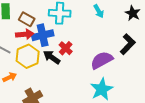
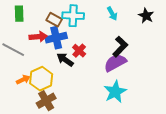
brown rectangle: (27, 19) -> (54, 20), moved
black L-shape: (128, 44) -> (120, 47), moved
yellow hexagon: (28, 56) -> (41, 79), moved

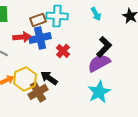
brown rectangle: (54, 20) -> (38, 20), turned -49
black arrow: (65, 60) -> (49, 78), moved
brown cross: (46, 101) -> (38, 92), moved

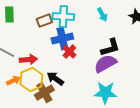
red arrow: (22, 37) -> (28, 60), moved
blue cross: (40, 38) -> (62, 39), moved
black L-shape: (104, 47) -> (110, 48), turned 30
cyan star: (99, 92) -> (105, 93), turned 30

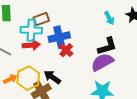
cyan arrow: (102, 15) -> (109, 18), moved
cyan cross: (63, 17) -> (31, 30), moved
red arrow: (28, 60) -> (31, 45), moved

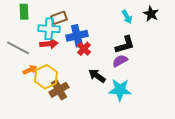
purple semicircle: (102, 62) -> (120, 61), size x0.7
black arrow: (52, 77) -> (97, 76), moved
orange arrow: (10, 79) -> (30, 70), moved

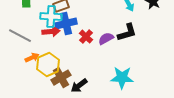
blue cross: (77, 36) -> (66, 24), moved
purple semicircle: (120, 61) -> (106, 39), moved
black arrow: (97, 76) -> (79, 86), moved, turned -72

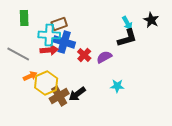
blue cross: (66, 24) -> (64, 42), turned 30
black L-shape: (127, 33) -> (127, 38), moved
cyan star: (122, 78) -> (117, 86), moved, size x0.6
black arrow: (79, 86) -> (77, 94), moved

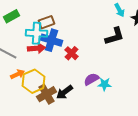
green rectangle: (24, 18) -> (12, 16), turned 63
cyan arrow: (127, 23) -> (120, 10), moved
purple semicircle: (104, 57) -> (92, 79), moved

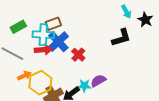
green rectangle: (12, 16) -> (18, 27), moved
blue cross: (52, 40) -> (58, 42), turned 30
cyan star: (104, 84) -> (84, 86), moved

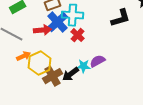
cyan cross: (43, 35) -> (73, 15), moved

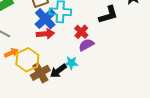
red arrow: (43, 30) -> (45, 34), moved
red cross: (78, 35) -> (81, 32), moved
purple semicircle: (98, 61) -> (86, 45), moved

